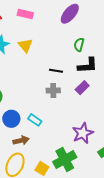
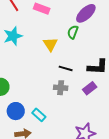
yellow triangle: (25, 45) -> (50, 44), moved
green semicircle: (79, 45) -> (73, 32), moved

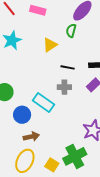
yellow triangle: (50, 44) -> (50, 45), turned 35
cyan rectangle: (39, 115) -> (43, 102), moved, size x1.5

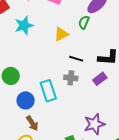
cyan rectangle: (43, 102) -> (48, 91), turned 30
brown arrow: (31, 137) -> (32, 123), turned 63

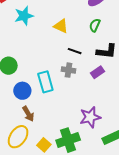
green semicircle: (84, 22) -> (95, 25), moved
yellow triangle: (61, 34) -> (61, 26), turned 49

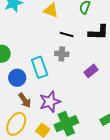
purple rectangle: (97, 72) -> (91, 71), moved
purple star: (90, 117) -> (50, 102), moved

